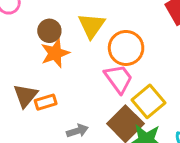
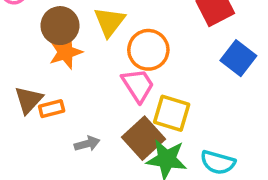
brown circle: (49, 31) -> (60, 26), size x1.4
yellow square: (149, 101) -> (172, 113), turned -36

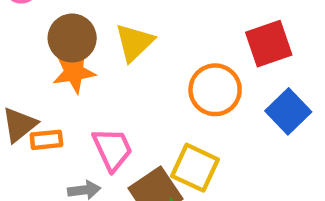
orange circle: (148, 50) -> (215, 90), moved
pink trapezoid: (138, 85) -> (112, 149), moved

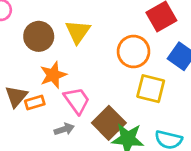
orange star: (74, 72) -> (53, 75), moved
yellow square: (195, 168) -> (151, 89), moved

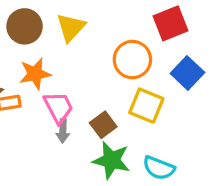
brown square: (109, 123) -> (103, 125), moved, size x0.7
gray arrow: (64, 129) -> (63, 131), moved, turned 102

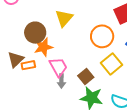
brown circle: (25, 26) -> (35, 33), moved
yellow square: (146, 106) -> (112, 64), turned 30

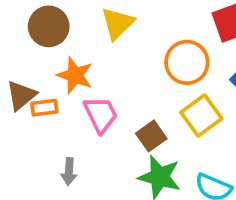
brown circle: (35, 33) -> (49, 26), moved
orange star: (43, 47) -> (75, 75), turned 30
gray arrow: (61, 81) -> (69, 172), moved

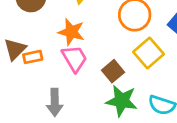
orange star: (75, 75) -> (71, 32), moved
gray arrow: (69, 172) -> (55, 102), size x1.4

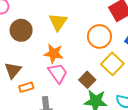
orange rectangle: (33, 57) -> (26, 87), moved

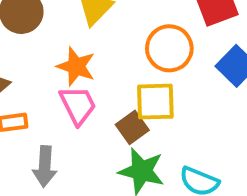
yellow square: (112, 64) -> (155, 102), moved, turned 35

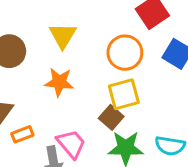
pink trapezoid: (78, 105) -> (71, 144), moved

